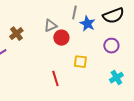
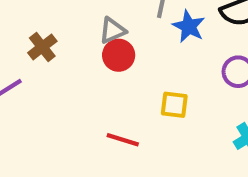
red circle: (61, 38) -> (119, 55), moved
red line: (55, 79) -> (123, 140), turned -56

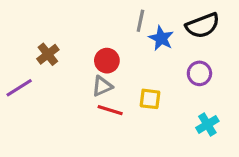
gray triangle: (112, 31) -> (102, 86), moved
red line: (123, 140) -> (110, 110), moved

